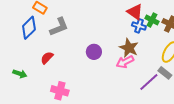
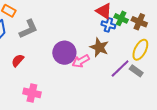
purple circle: (94, 52) -> (64, 53), size x1.5
pink arrow: (125, 62) -> (81, 61), moved
purple line: (149, 82) -> (120, 69), moved

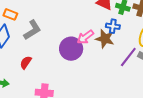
blue cross: (108, 25) -> (113, 26), moved
pink arrow: (81, 61) -> (85, 37), moved

